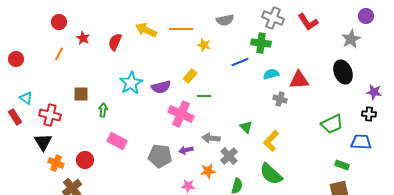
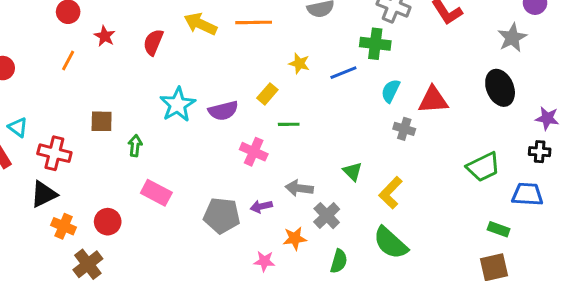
yellow star: (204, 45) -> (299, 63), moved
cyan semicircle: (271, 74) -> (391, 91), turned -49
pink cross: (181, 114) -> (254, 152), size x0.7
black triangle: (43, 142) -> (44, 194), turned 36

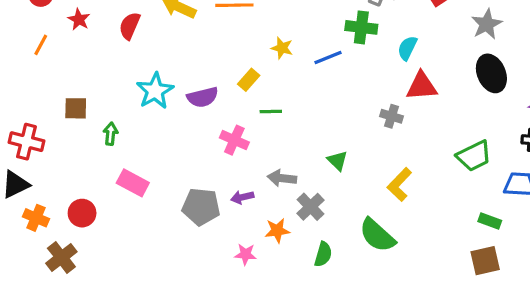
gray star: (512, 38) -> (487, 24), moved
cyan semicircle: (391, 91) -> (407, 48), moved
yellow L-shape: (391, 193) -> (399, 184), moved

